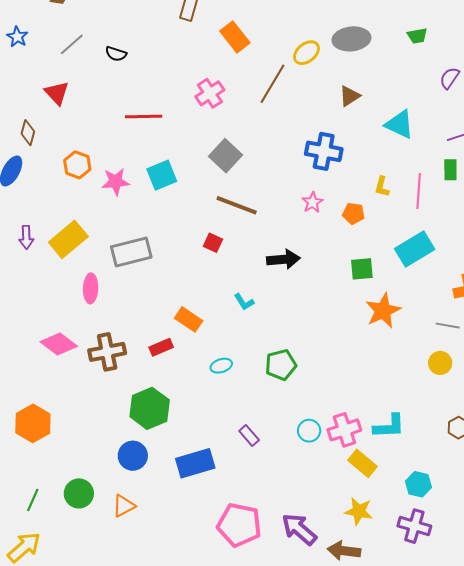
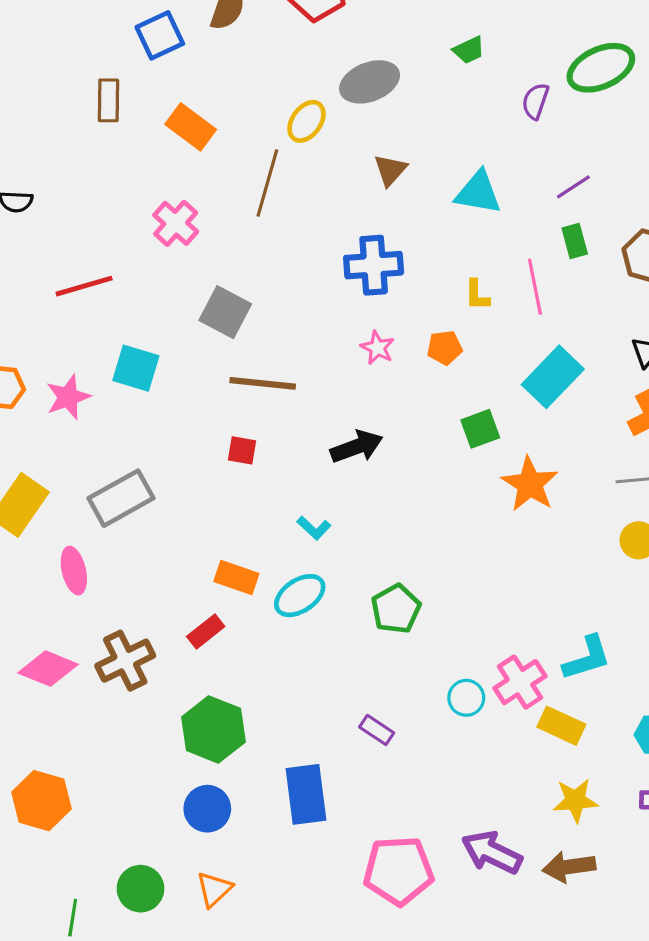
cyan square: (162, 175) -> (136, 368), turned -36
cyan ellipse: (221, 366) -> (300, 596), moved, size x1.5
blue rectangle: (195, 463) -> (306, 794), turned -66

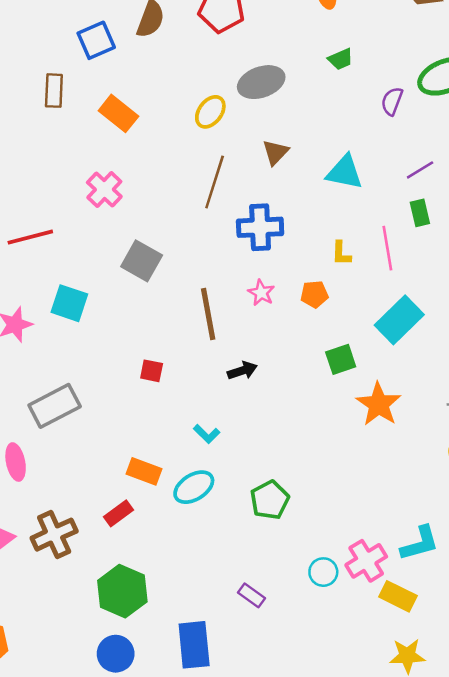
brown line: (267, 183) -> (215, 182), moved
brown line: (263, 383) -> (208, 314), moved, turned 72
black arrow: (357, 447) -> (242, 371), size x0.7

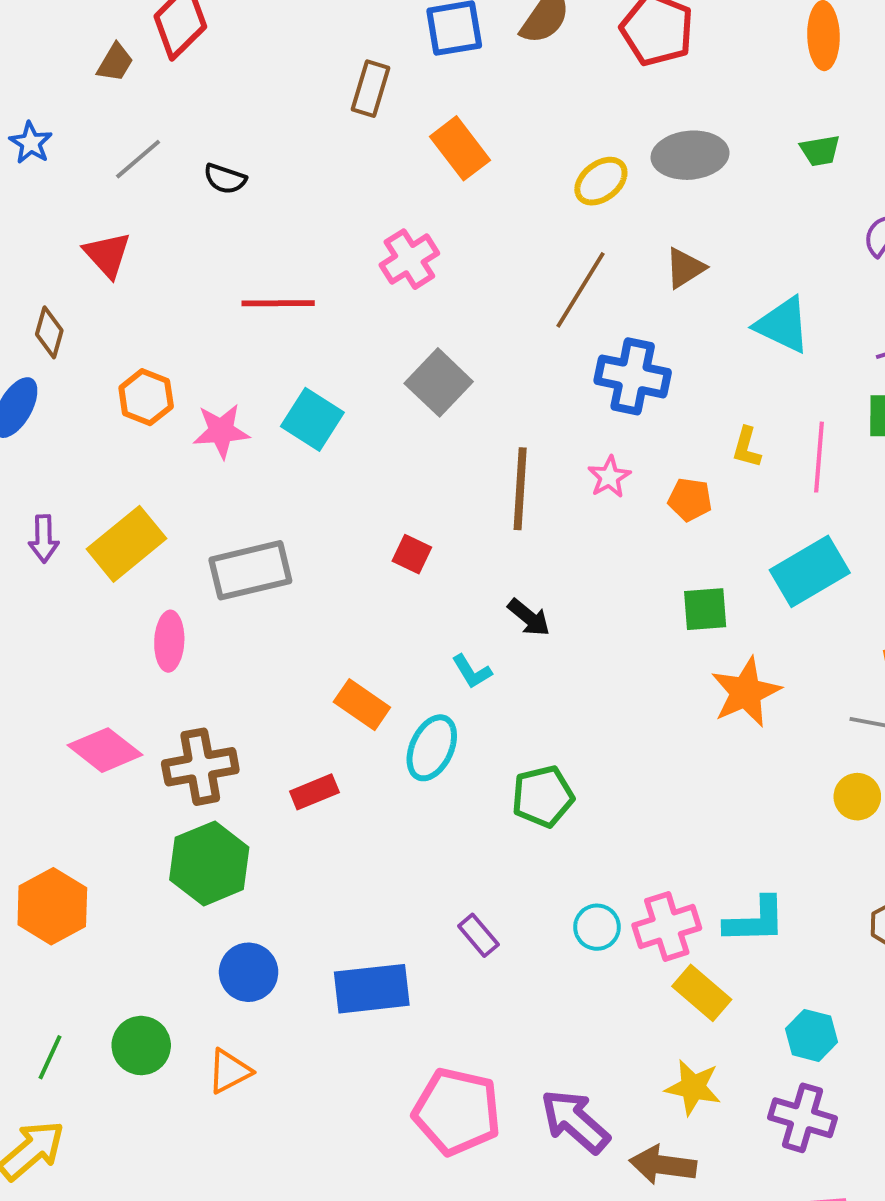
black arrow: (242, 371) -> (529, 617), moved, turned 44
cyan ellipse: (194, 487) -> (432, 748), turned -48
red rectangle: (119, 513) -> (314, 792), moved
green hexagon: (122, 591) -> (209, 863), moved
blue rectangle: (194, 645) -> (372, 989), turned 75

